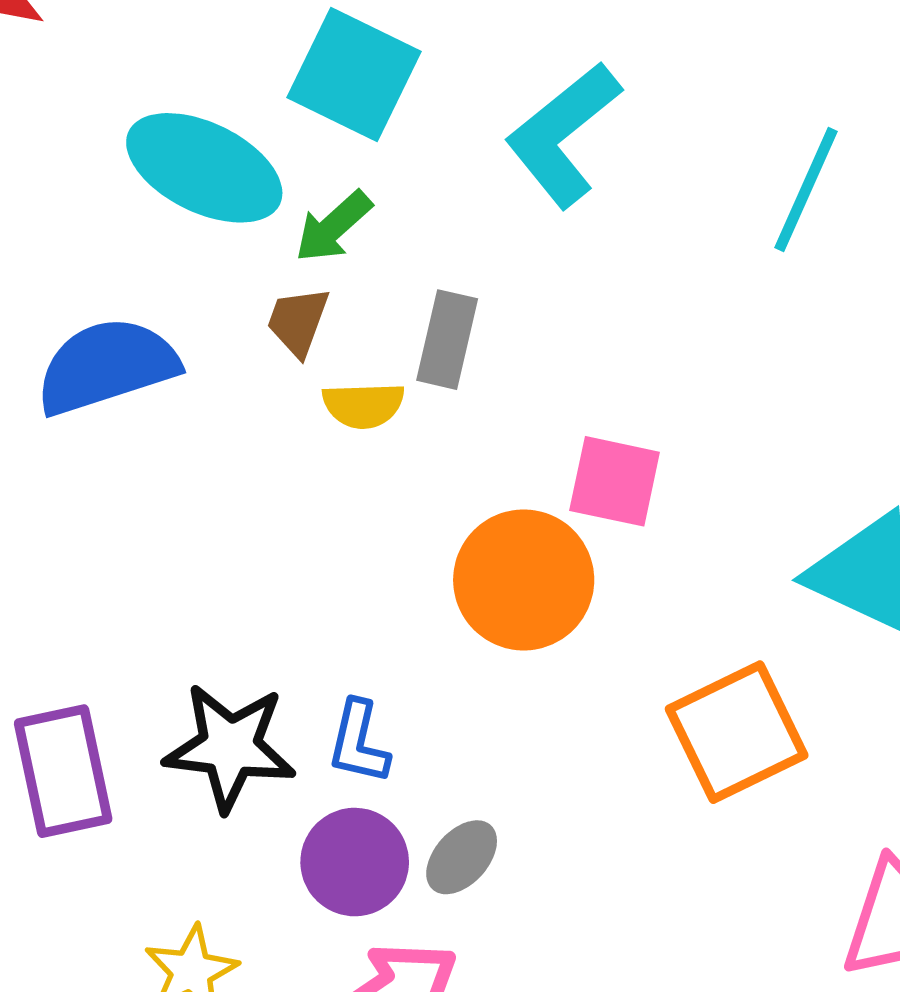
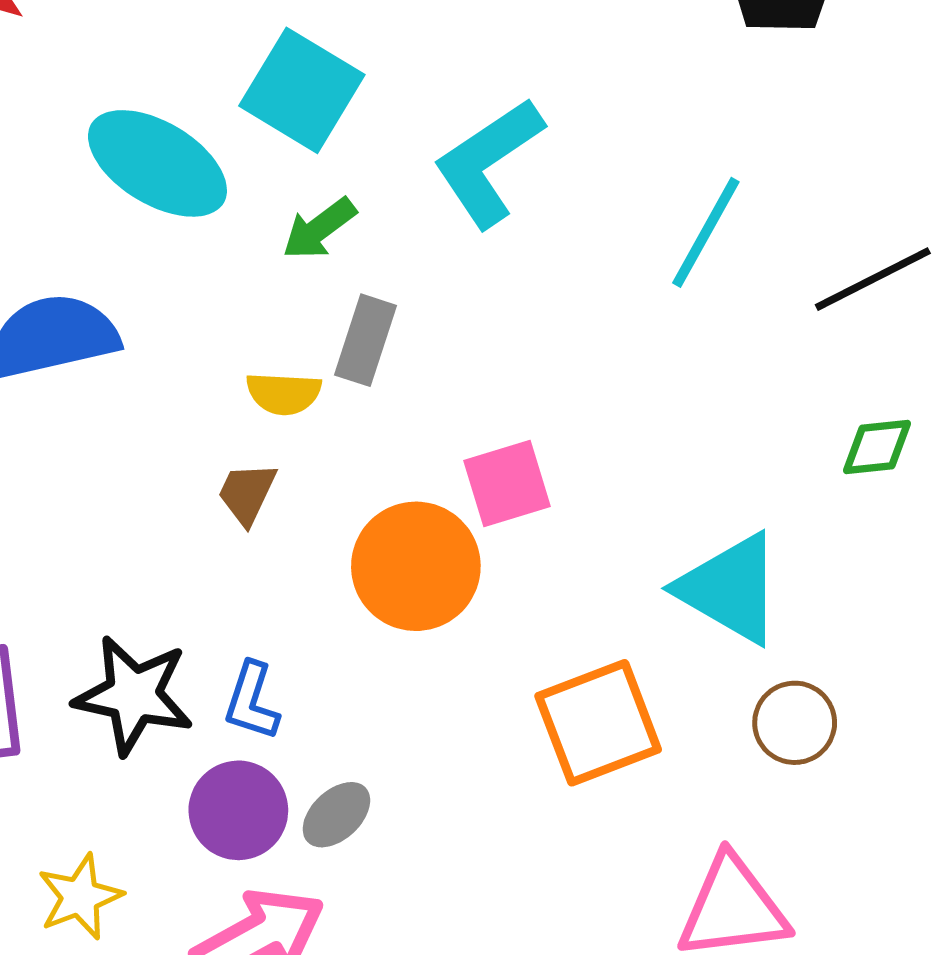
green arrow: (333, 227) -> (319, 229), moved
brown trapezoid: (298, 321) -> (247, 493), moved
pink square: (615, 481) -> (507, 483), turned -34

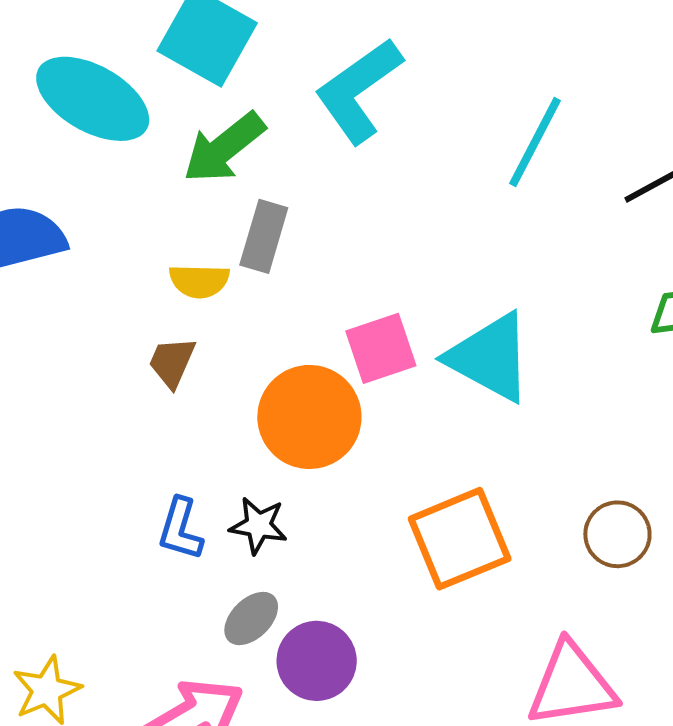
green arrow: (319, 229) -> (224, 148), size x1.4
cyan triangle: (730, 588) -> (490, 357), moved
black star: (134, 695) -> (258, 525), moved, size x0.6
purple circle: (238, 810) -> (317, 661), moved

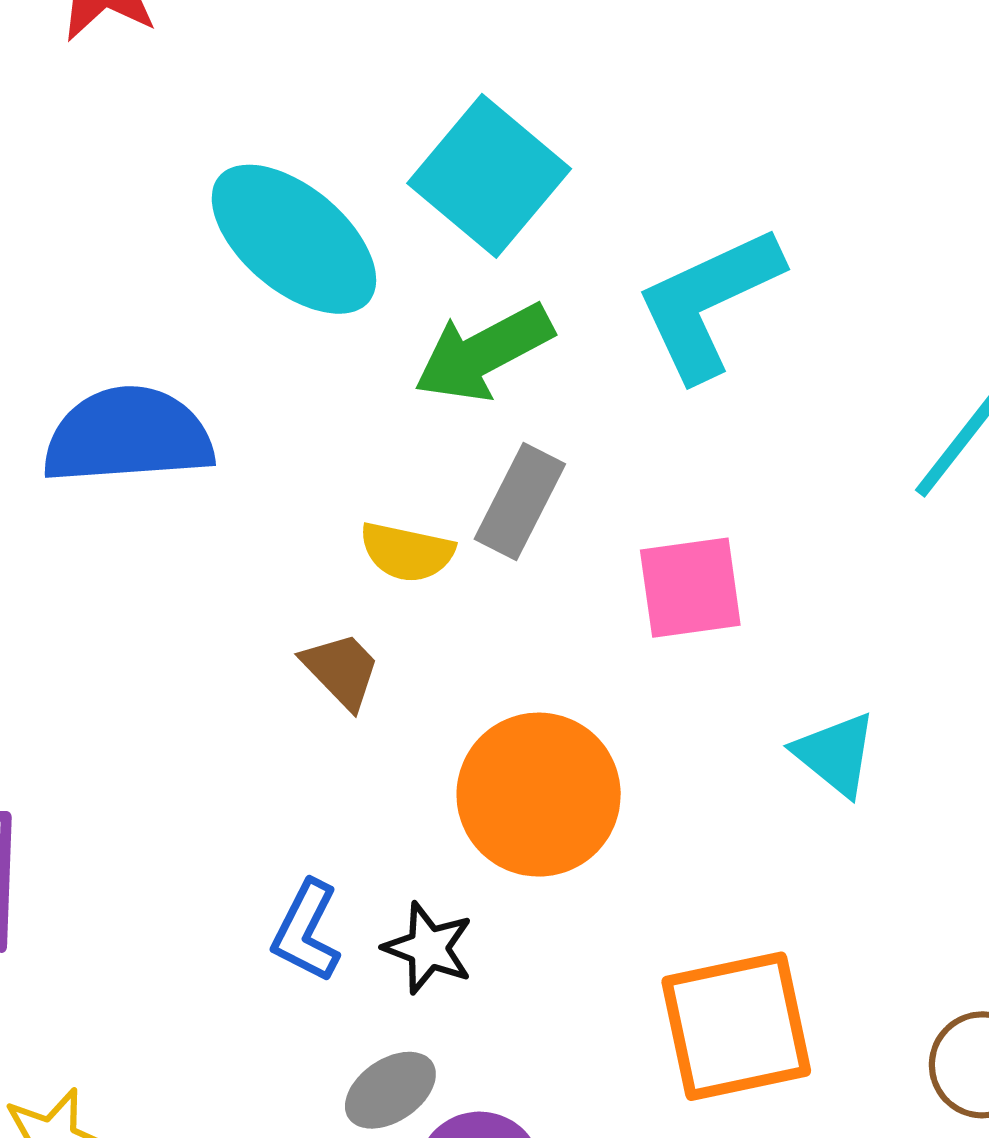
pink square: (381, 348) -> (690, 588), moved
cyan triangle: (490, 357) -> (835, 754), size x0.6
brown trapezoid: (172, 362) -> (341, 670), turned 102

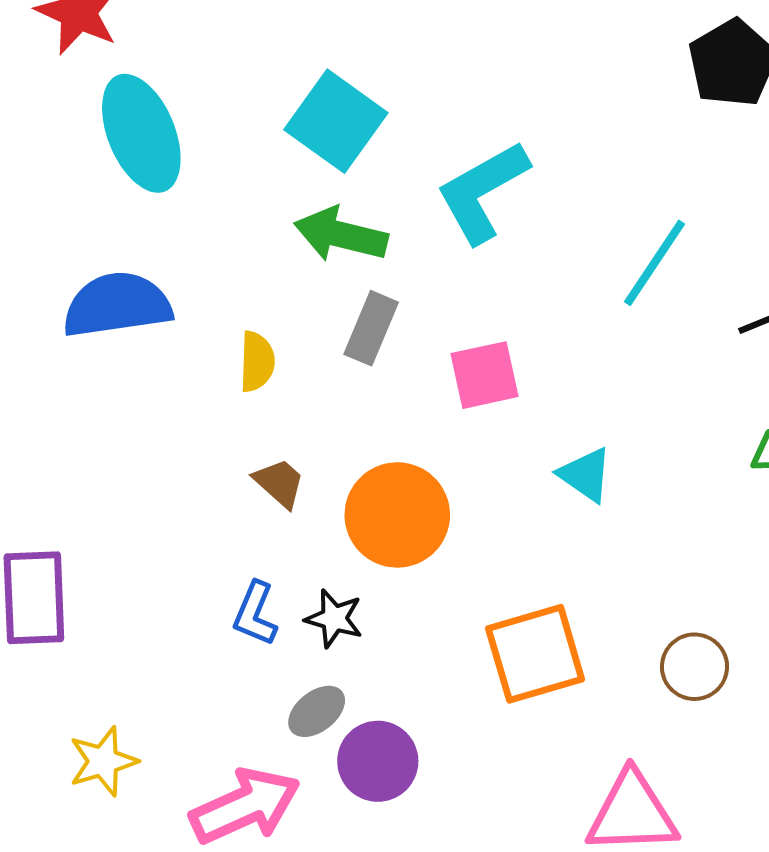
cyan ellipse: (294, 239) -> (141, 133), moved, turned 32
green arrow: (484, 353) -> (341, 235), turned 46
yellow semicircle: (407, 552) -> (257, 362), moved, turned -96
brown trapezoid: (341, 670) -> (279, 483), moved

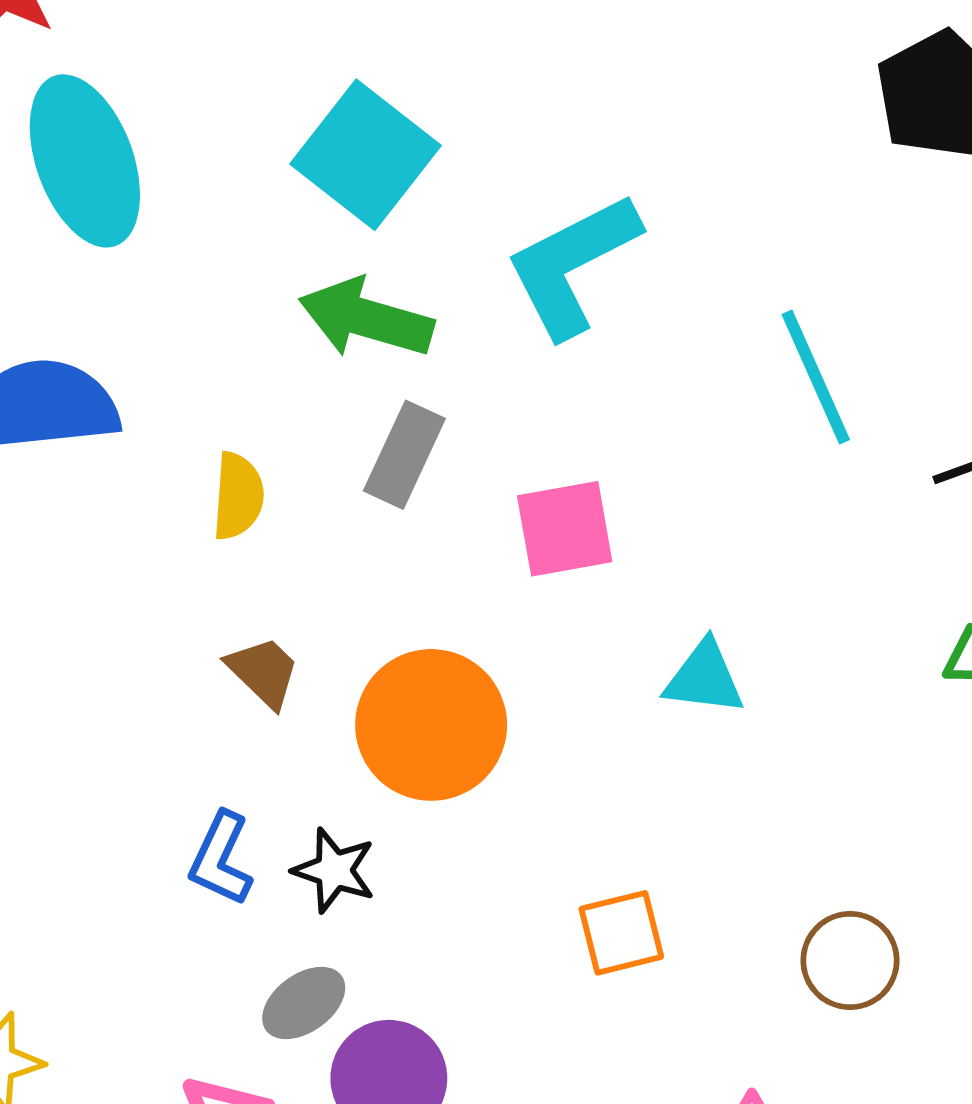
cyan line: (654, 263) -> (816, 377), turned -60
cyan triangle: (585, 475) -> (704, 678), turned -30
orange square: (535, 654) -> (621, 933), size x0.6

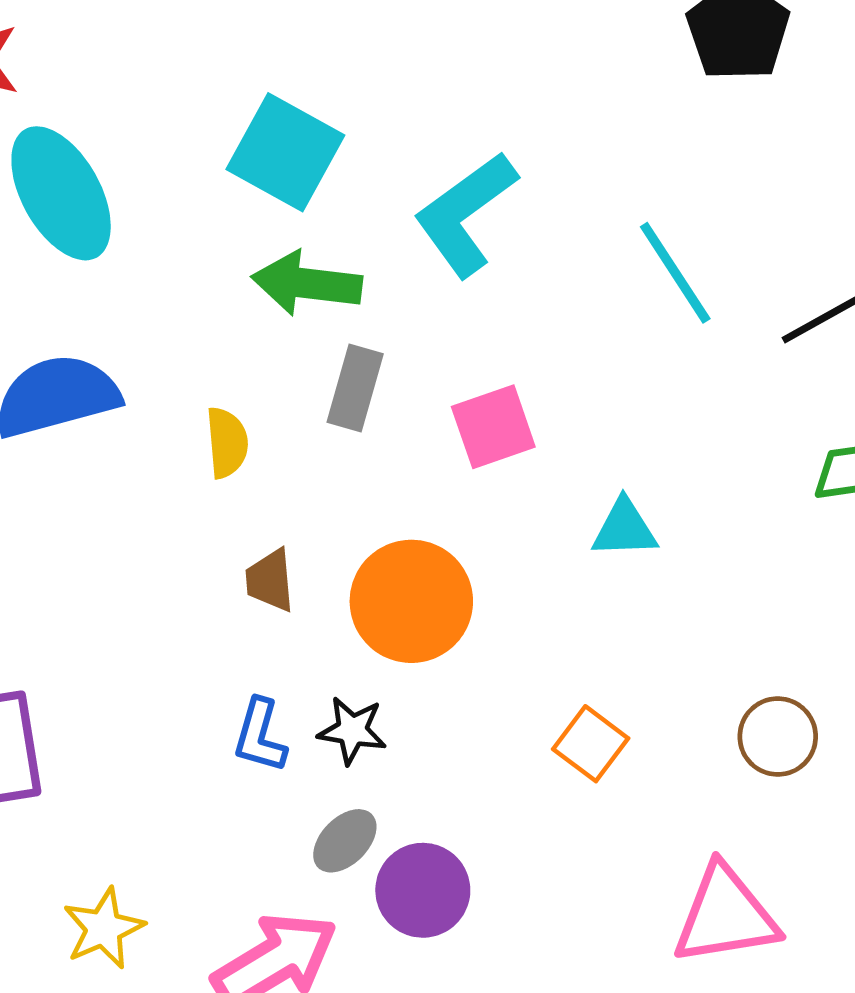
brown trapezoid: (263, 672) -> (270, 580), turned -130
orange square: (621, 933) -> (591, 744), turned -30

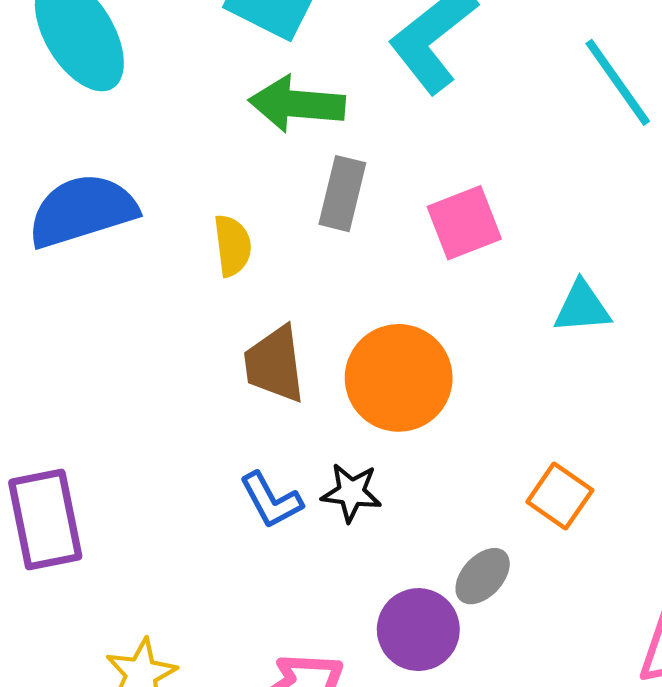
brown trapezoid: (270, 580) -> (275, 364), size x1.4
blue L-shape: (260, 736) -> (271, 500), turned -42
gray ellipse: (345, 841) -> (483, 576), moved

